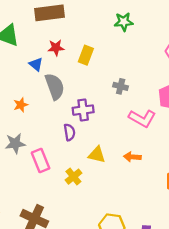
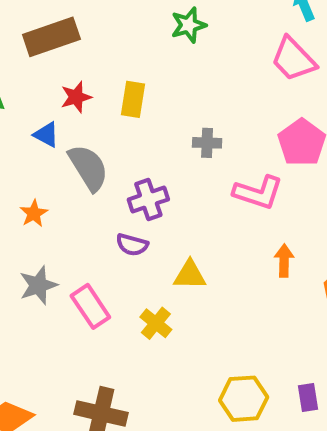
purple semicircle: (69, 132) -> (132, 245), turned 126
orange arrow: (132, 157) -> (284, 261), moved, turned 98

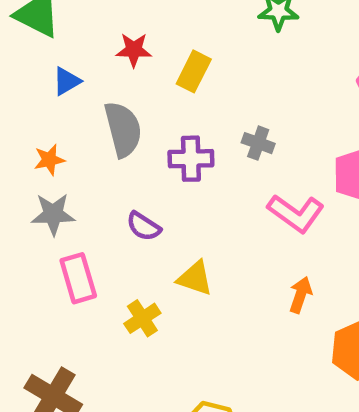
blue triangle: (46, 135) -> (67, 81), moved, turned 44
purple cross: (148, 199) -> (191, 159), moved
gray star: (38, 285) -> (53, 214), moved

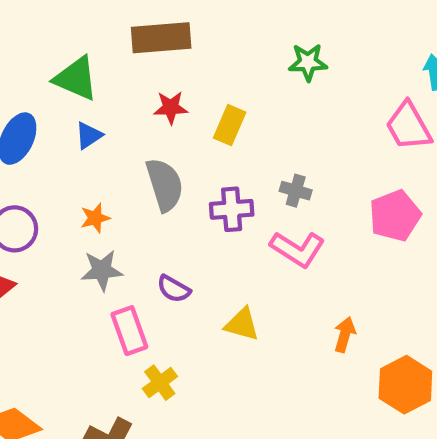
blue triangle: (67, 81) -> (89, 136), moved
pink L-shape: (296, 213) -> (298, 249), moved
purple semicircle: (144, 226) -> (174, 289), moved
yellow cross: (142, 318) -> (160, 383), moved

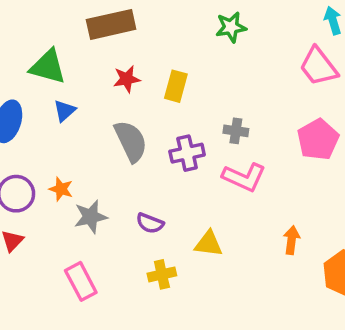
orange star: (95, 218) -> (61, 189), moved, turned -30
pink rectangle: (129, 331) -> (81, 281), moved
yellow cross: (160, 383) -> (162, 274), moved, turned 32

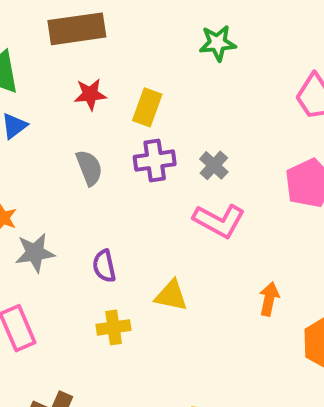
gray cross: (236, 131) -> (214, 165), turned 30
gray semicircle: (131, 141) -> (89, 168), size x0.7
purple cross: (187, 153) -> (155, 161), moved
purple semicircle: (150, 223) -> (104, 266), turned 52

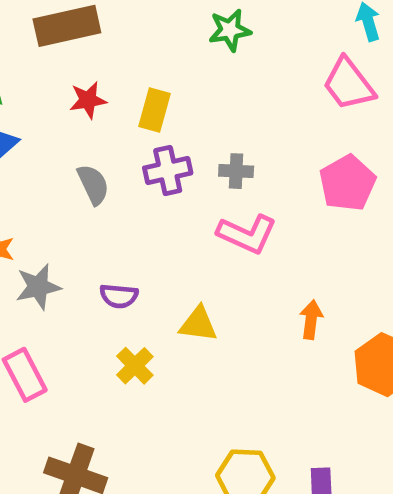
gray cross: (214, 165) -> (236, 171), turned -36
purple semicircle: (104, 266) -> (119, 296), turned -68
yellow cross: (114, 327) -> (135, 366), turned -32

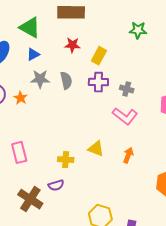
gray star: (38, 287) -> (40, 79), moved
purple semicircle: (119, 296) -> (56, 185), moved, turned -35
orange arrow: (311, 320) -> (128, 155), moved
yellow cross: (135, 366) -> (66, 160), turned 35

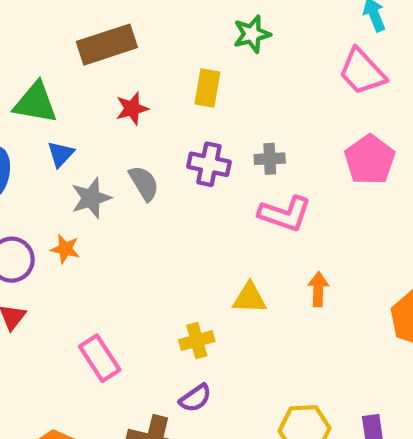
yellow rectangle: (99, 56) -> (207, 88), moved
purple cross: (98, 82) -> (209, 164), turned 30

